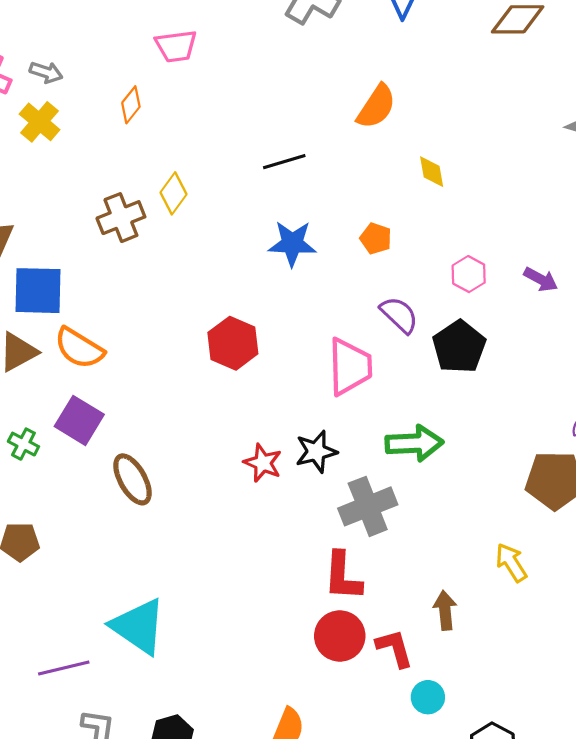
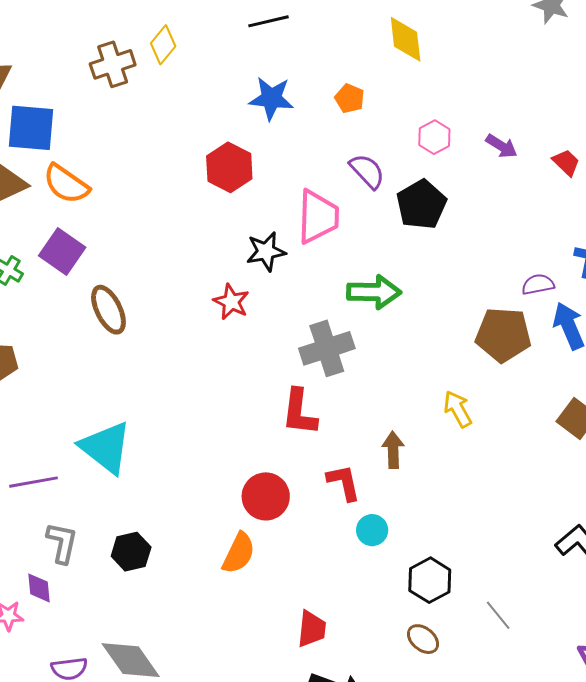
yellow diamond: (432, 172) -> (406, 39), size x1.5
red hexagon: (233, 343) -> (229, 167), moved
black star: (316, 452) -> (266, 251), moved
red circle: (340, 636) -> (266, 496), moved

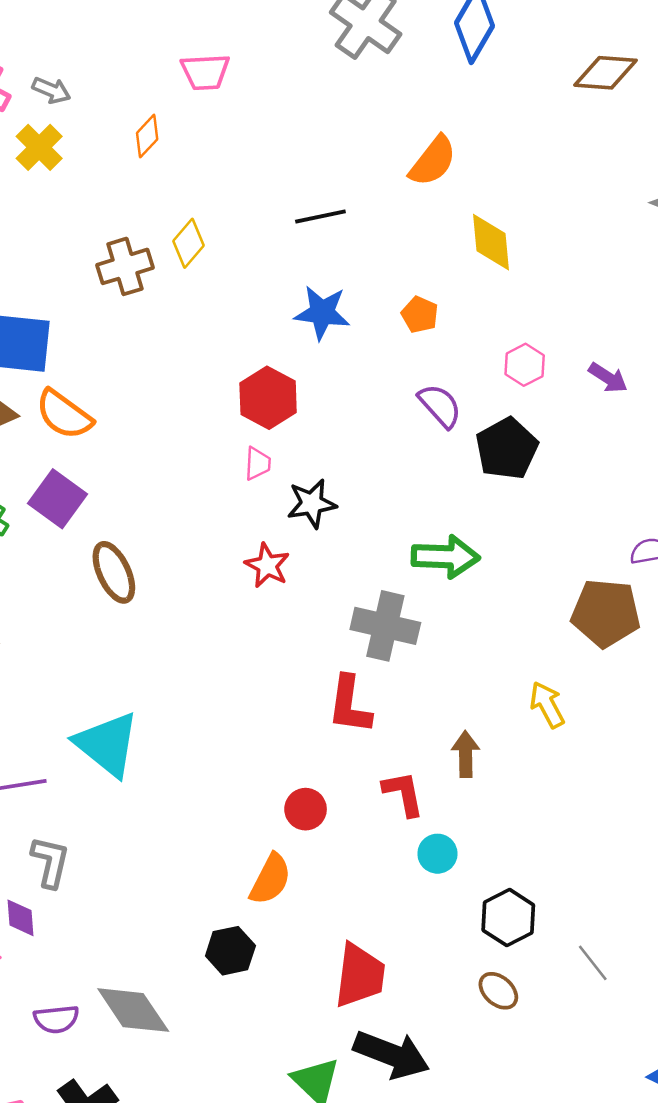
pink trapezoid: (318, 217) -> (258, 464), moved, size x0.5
gray cross: (327, 348) -> (385, 626), turned 30
red circle: (266, 496) -> (306, 809), size x0.7
black hexagon: (131, 552) -> (230, 951), moved
red trapezoid: (312, 629) -> (360, 975), size x1.4

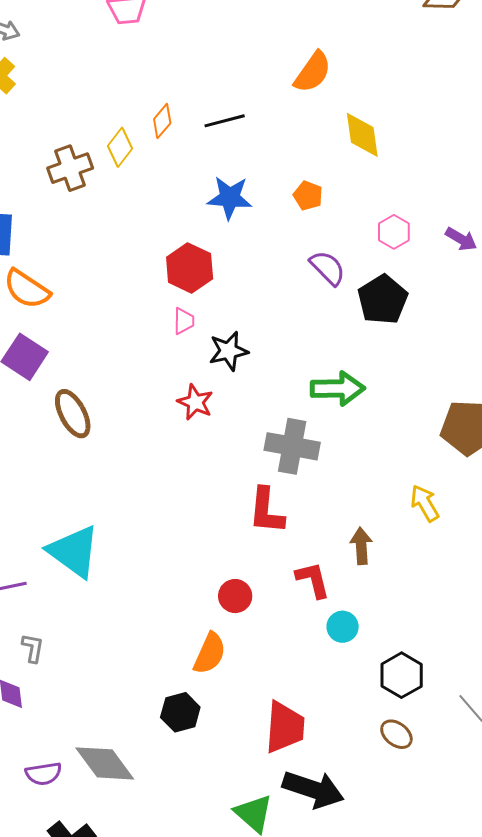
orange diamond: (147, 136) -> (162, 121), moved
gray L-shape: (50, 862) -> (33, 648), size x0.7

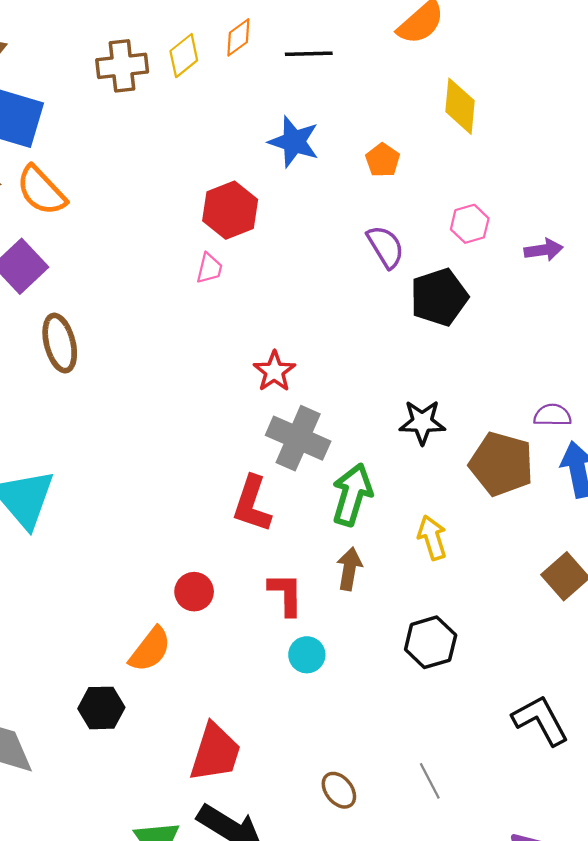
purple arrow: (461, 239) -> (544, 250), turned -52
black star: (229, 351) -> (422, 422), moved
green arrow: (338, 389) -> (352, 495), moved, turned -86
red star: (195, 402) -> (274, 371), moved
black hexagon: (402, 675) -> (431, 642), moved

